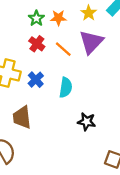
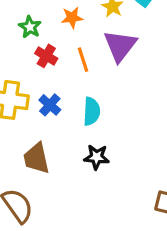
green star: (36, 18) -> (30, 27), moved
orange line: (63, 49) -> (83, 60), turned 36
black star: (87, 122) -> (97, 157), moved

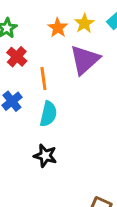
orange star: (72, 18) -> (58, 28), moved, turned 30
orange line: (83, 60) -> (43, 79), moved

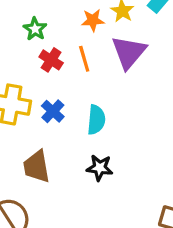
orange star: (58, 28) -> (93, 20), turned -30
orange line: (43, 79) -> (84, 59), moved

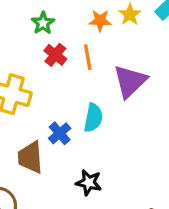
purple triangle: (129, 52) -> (130, 81), moved
blue cross: (53, 111) -> (60, 133), moved
black star: (100, 168) -> (89, 183), moved

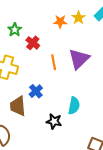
green star: (43, 23) -> (15, 30), moved
orange line: (88, 57) -> (54, 62), moved
cyan semicircle: (93, 118) -> (74, 106), moved

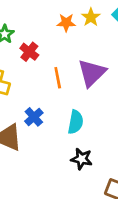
cyan semicircle: (74, 106) -> (76, 122), moved
black star: (54, 121) -> (82, 159), moved

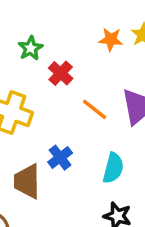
orange line: (58, 78) -> (95, 109), turned -45

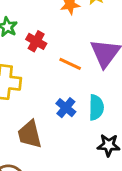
blue cross: (60, 158) -> (66, 108), moved

